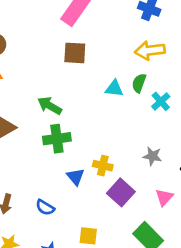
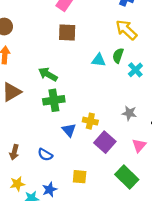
yellow arrow: (150, 51) -> (126, 30), turned 50

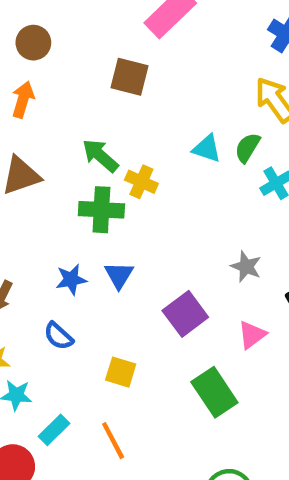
brown square: (67, 32) -> (130, 77), moved
yellow cross: (90, 121) -> (141, 182), moved
blue semicircle: (45, 155) -> (59, 336), moved
blue star: (50, 190) -> (71, 279), moved

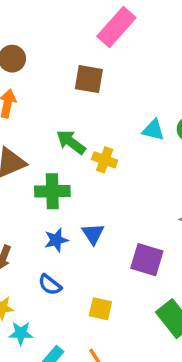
green cross: (101, 210) -> (52, 191), moved
purple square: (185, 314) -> (147, 260), turned -32

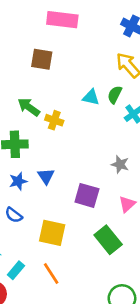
pink rectangle: (116, 27) -> (62, 20), turned 56
yellow square: (100, 309) -> (52, 233), size x1.5

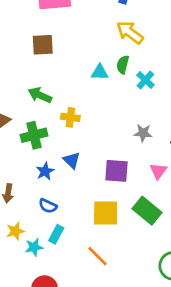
yellow cross: (54, 120) -> (70, 117), moved
yellow square: (52, 233) -> (106, 213), moved
cyan rectangle: (16, 270) -> (56, 234), moved

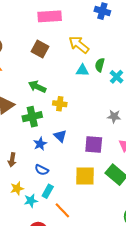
yellow arrow: (130, 33) -> (79, 45), moved
brown square: (43, 45) -> (40, 49), turned 30
orange line: (97, 256) -> (62, 210), moved

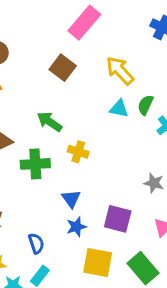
pink rectangle: (50, 16) -> (84, 23), turned -55
blue star: (40, 144) -> (76, 227), moved
blue semicircle: (42, 170) -> (36, 243), turned -144

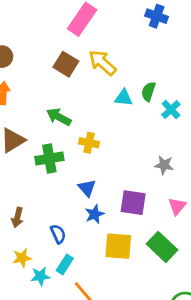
yellow arrow: (120, 70) -> (102, 63), moved

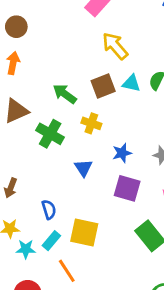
brown square: (66, 64) -> (103, 86), moved, turned 30
green cross: (49, 159) -> (50, 134), turned 32
blue star: (95, 214) -> (122, 153), moved
yellow square: (118, 246) -> (84, 232), moved

